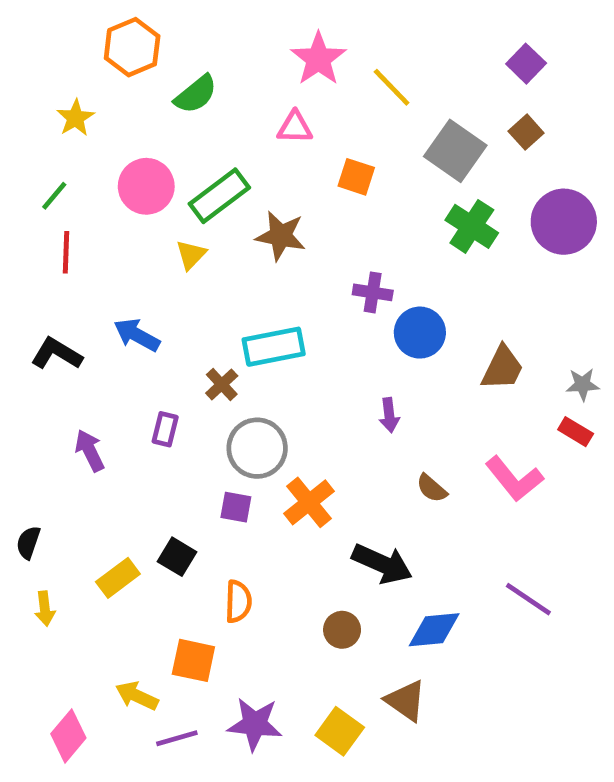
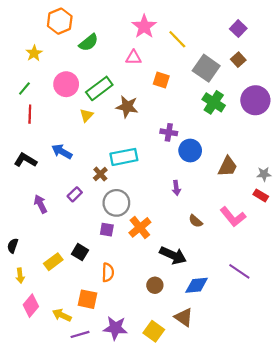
purple rectangle: (165, 429) -> (75, 194), turned 32
pink diamond: (68, 736) -> (31, 306), moved

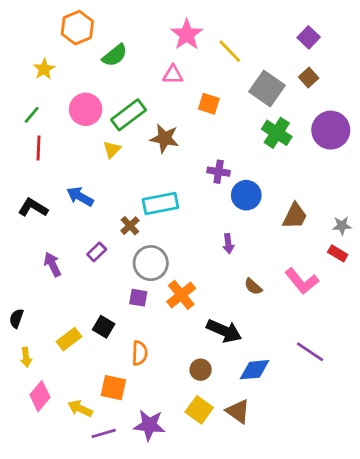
yellow square: (154, 331) -> (199, 410), moved

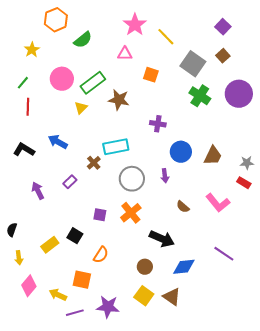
blue circle: (246, 195) -> (181, 152), moved
gray circle: (151, 263) -> (132, 179), moved
orange semicircle: (140, 353) -> (101, 255), turned 30

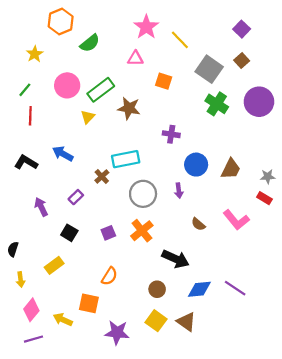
purple square: (100, 215) -> (108, 233), turned -32
black square: (75, 236) -> (69, 233), moved
purple line: (224, 254) -> (235, 288), moved
purple line: (75, 313) -> (34, 339), moved

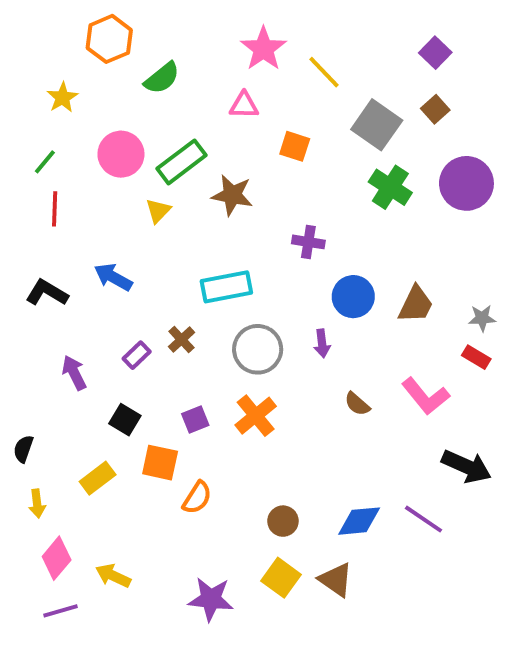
brown cross: (102, 176) -> (181, 340), moved
black arrow: (176, 259) -> (466, 466), moved
orange square: (89, 303) -> (160, 463), moved

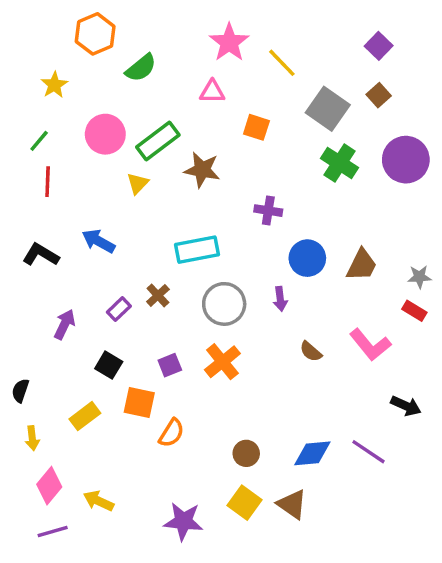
purple arrow: (74, 373) -> (65, 324), turned 52
black arrow: (466, 466) -> (406, 406), size x0.7

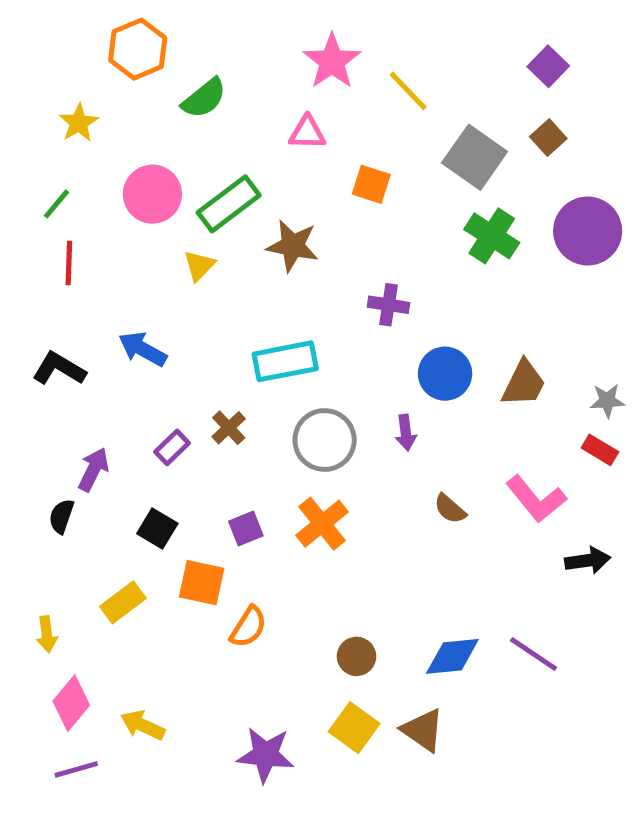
black semicircle: (20, 391) -> (61, 516), moved
black arrow: (406, 406) -> (588, 560), moved, turned -32

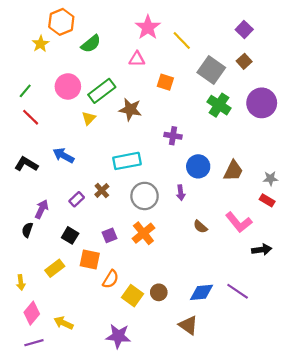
yellow star: (79, 123) -> (41, 44), moved
red line: (69, 263) -> (31, 117), turned -48
yellow square: (354, 728) -> (132, 296), moved

